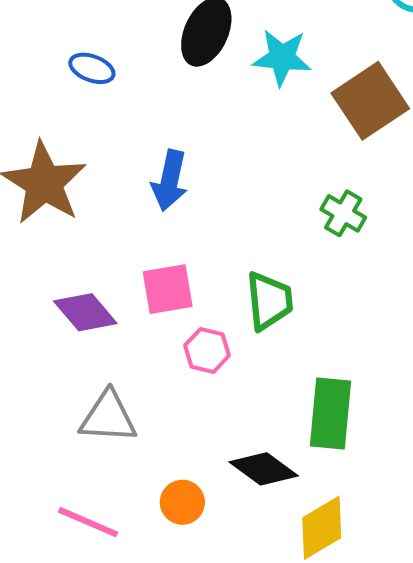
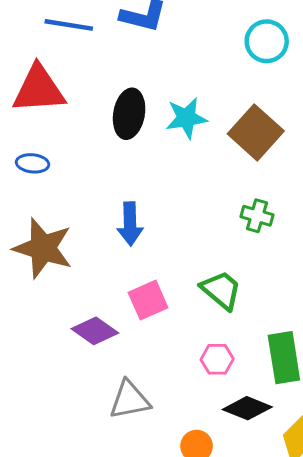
blue ellipse: (92, 68) -> (33, 163), moved
green trapezoid: (269, 301) -> (221, 290), turned -30
pink hexagon: (207, 350) -> (217, 359), moved

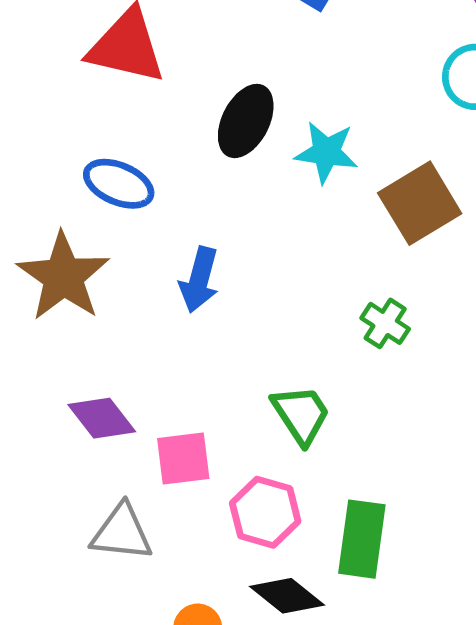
blue ellipse: (33, 163) -> (119, 184), moved, size x1.4
pink square: (148, 300) -> (183, 458), moved
pink hexagon: (217, 359) -> (265, 512), size x1.4

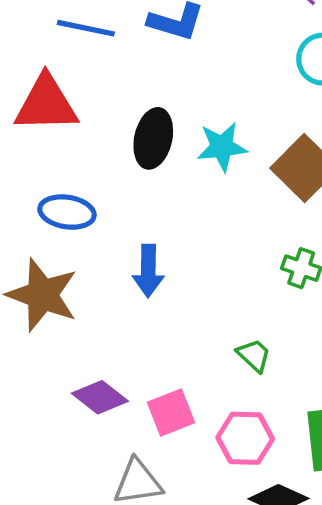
green trapezoid: (301, 415) -> (254, 355), size x0.7

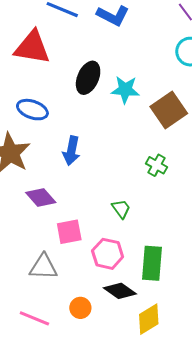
purple diamond: (100, 397) -> (41, 197), moved

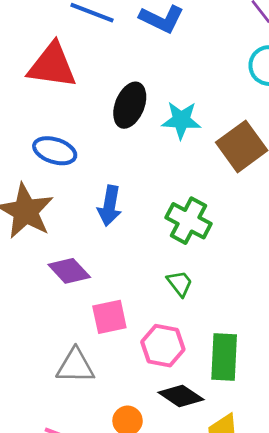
green cross: (157, 165) -> (188, 221), moved, size x1.5

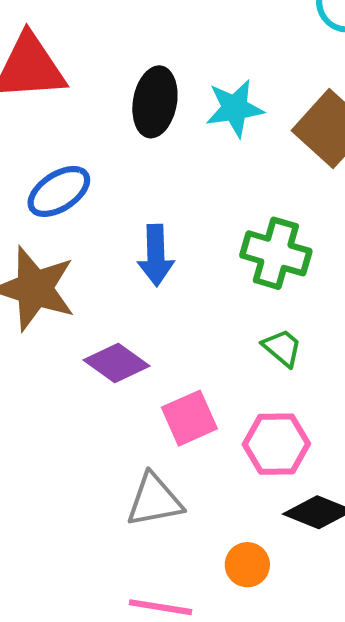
blue ellipse: (55, 151) -> (59, 191), turned -39

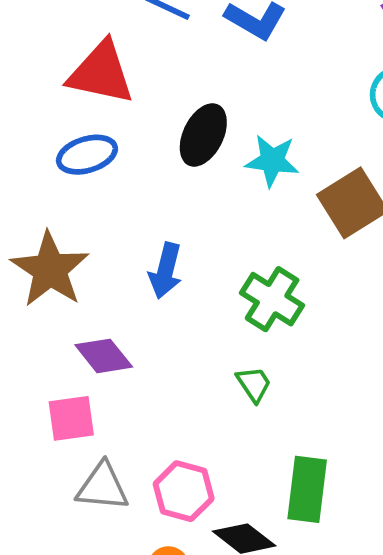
blue ellipse: (59, 191) -> (87, 155), moved
pink square: (189, 418) -> (71, 418), moved
pink hexagon: (276, 444) -> (184, 491), moved

